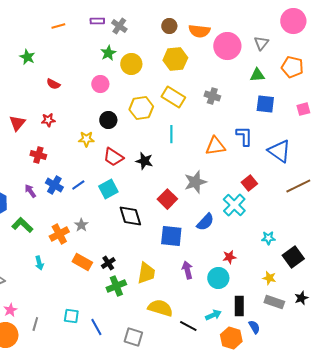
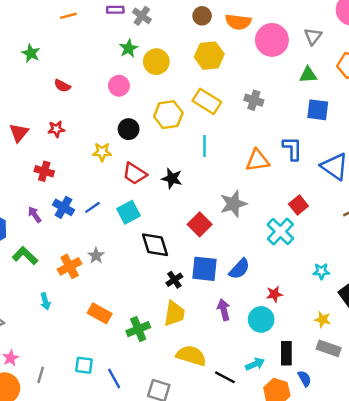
blue semicircle: (205, 222) -> (239, 269), moved
orange rectangle: (82, 262) -> (100, 313), moved
black cross: (108, 263) -> (174, 280), moved

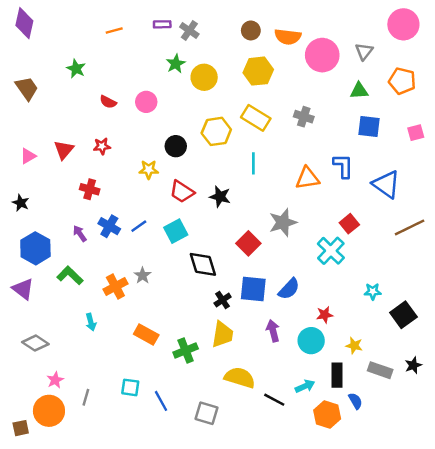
pink circle: (119, 86) -> (146, 102), moved
yellow star: (323, 319) -> (354, 346), moved

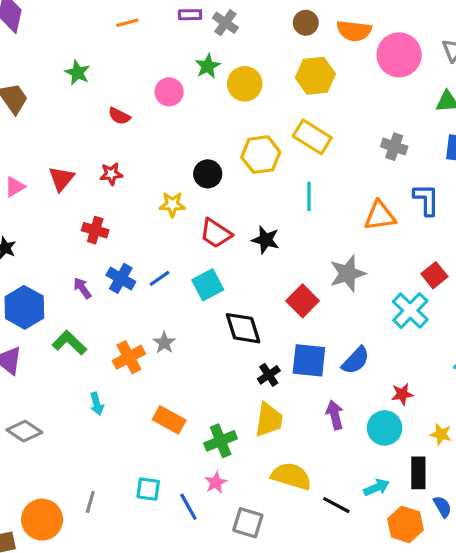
pink circle: (146, 102) -> (169, 92), moved
gray cross: (304, 117) -> (394, 147), moved
pink star: (55, 380) -> (216, 483), moved

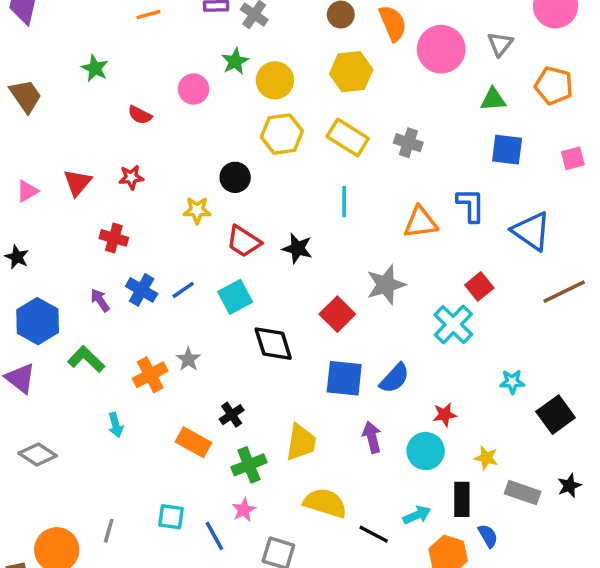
orange semicircle: (354, 31) -> (393, 23), turned -120
gray cross: (394, 147) -> (408, 143), moved
yellow hexagon: (261, 155) -> (282, 134), moved
black cross: (269, 375) -> (232, 415), moved

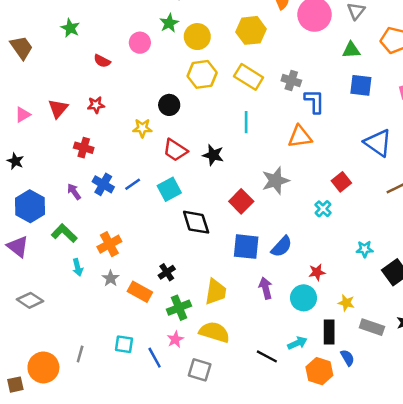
blue L-shape: (471, 205) -> (315, 101), moved
cyan cross: (453, 325) -> (323, 209), size x0.6
gray star: (188, 359) -> (111, 278), moved
cyan arrow: (116, 425) -> (78, 267), moved
yellow semicircle: (325, 503) -> (214, 332), moved

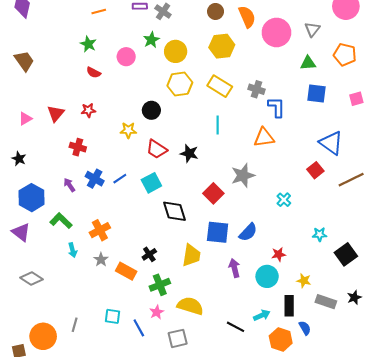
green star: (70, 28) -> (88, 44), moved
red square: (341, 182) -> (315, 170), moved
yellow trapezoid: (216, 292) -> (191, 255), moved
gray square: (200, 370) -> (178, 338), turned -30

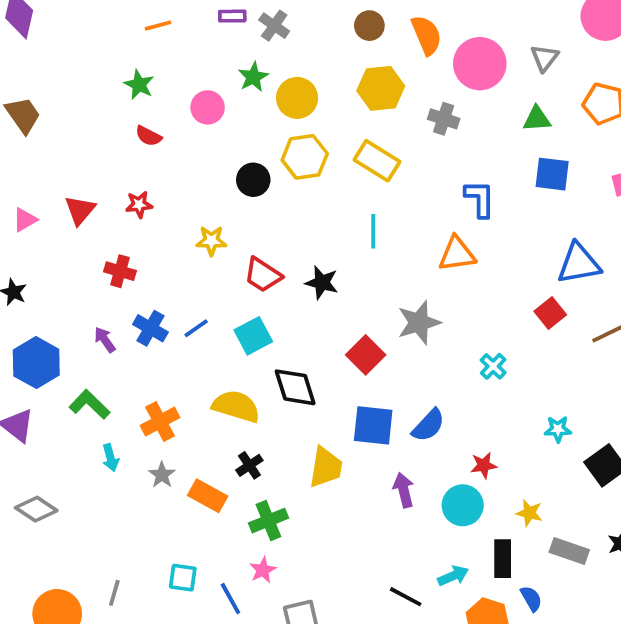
gray cross: (257, 89) -> (444, 119), moved
black circle: (151, 110) -> (253, 180), moved
blue triangle: (331, 143) -> (579, 264), turned -45
yellow semicircle: (190, 306) -> (236, 406), moved

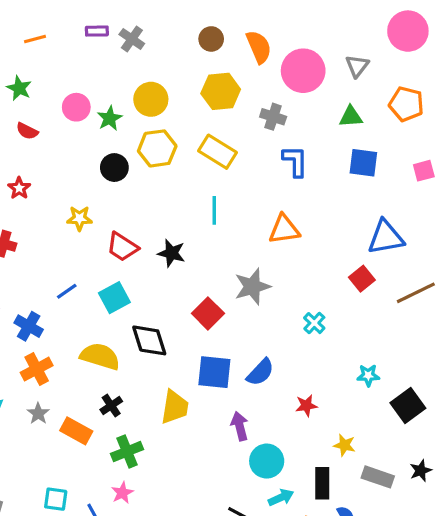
green star: (253, 77) -> (110, 118), moved
blue L-shape: (480, 199) -> (295, 161), moved
red star: (139, 205) -> (19, 188), turned -30
blue cross: (150, 328) -> (29, 326), moved
cyan circle: (463, 505) -> (267, 461), moved

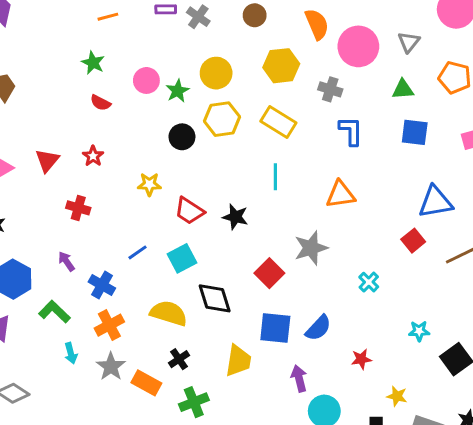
brown circle: (211, 39) -> (255, 15), moved
gray star: (38, 413) -> (111, 367), size x1.4

